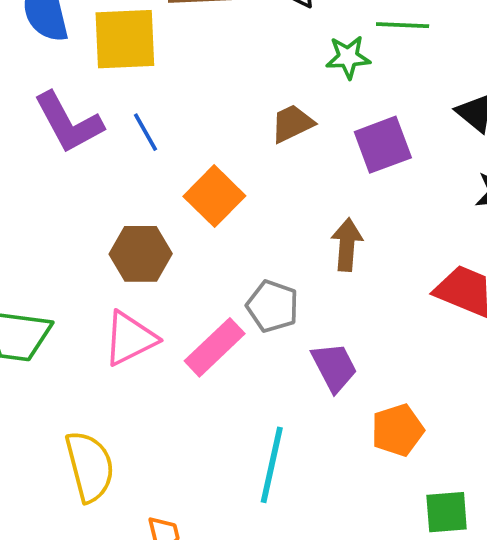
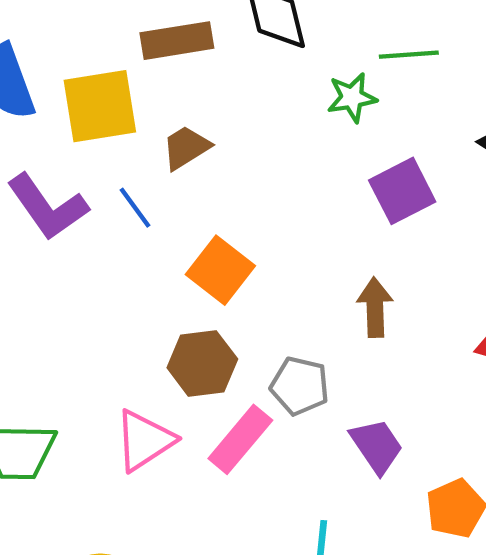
brown trapezoid: (292, 123) -> (186, 147), moved
brown hexagon: (141, 254) -> (202, 363), moved

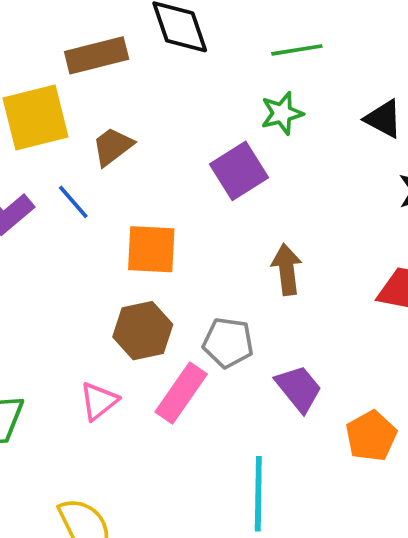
green star: (352, 98) -> (282, 113), moved
purple square: (402, 191) -> (239, 171), moved
orange square: (220, 270) -> (151, 249), turned -30
pink triangle: (144, 440) -> (99, 401), size x0.7

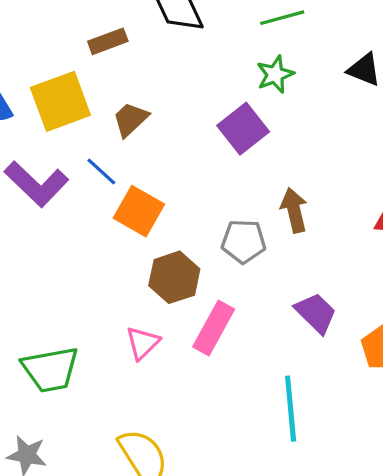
brown rectangle: (97, 55) -> (108, 41), size x0.7
orange square: (151, 249) -> (139, 211), moved, turned 33
gray pentagon: (228, 343) -> (244, 241), moved

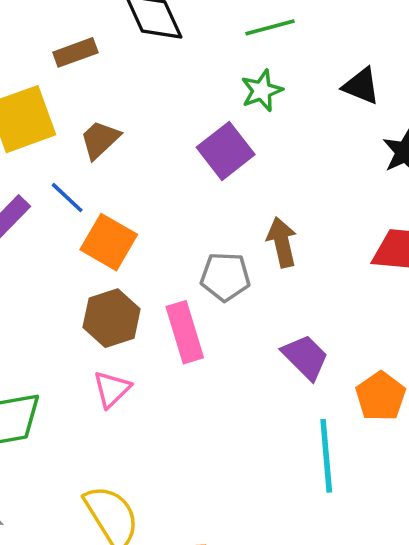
brown hexagon: (174, 277) -> (112, 318), moved
pink rectangle: (214, 328) -> (185, 332), moved, turned -46
cyan line: (291, 409) -> (326, 456), moved

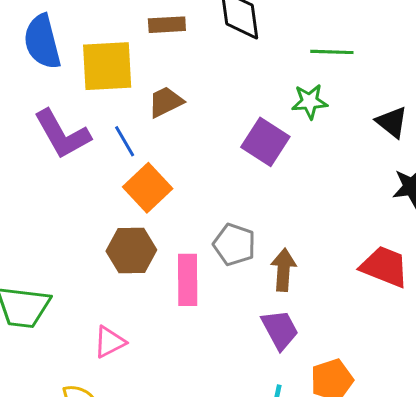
purple square: (226, 151) -> (265, 142), turned -36
brown arrow: (282, 242) -> (283, 270), moved
pink triangle: (112, 389) -> (110, 342), moved

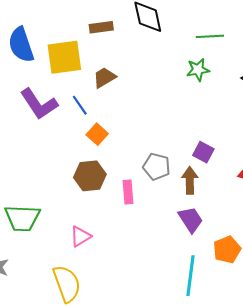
purple square: (265, 142) -> (203, 152), moved, size x0.7
orange square: (148, 188) -> (97, 134), size x0.7
pink rectangle: (188, 280) -> (128, 192), size x0.7

